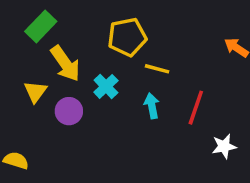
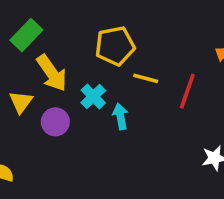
cyan arrow: (152, 106) -> (120, 116), moved
red line: (196, 108) -> (187, 91), moved

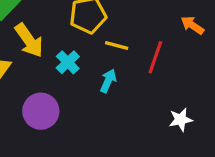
cyan arrow: (120, 116) -> (108, 81), moved, turned 35
purple circle: (55, 122) -> (41, 111), moved, size x1.4

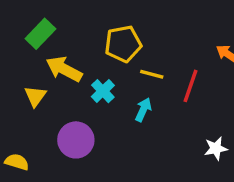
yellow arrow: (29, 40) -> (64, 69), turned 153

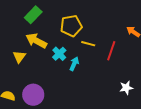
green rectangle: (40, 34) -> (33, 15), moved
cyan arrow: (143, 110) -> (74, 64), moved
purple circle: (76, 140) -> (33, 95), moved

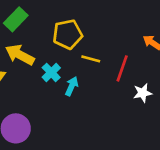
white star: (126, 88) -> (143, 93), moved

